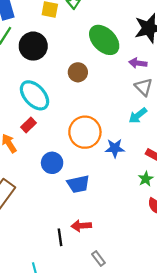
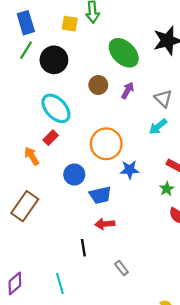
purple arrow: (138, 63) -> (128, 90), moved, turned 112
blue star: (115, 148) -> (130, 170), moved
red arrow: (81, 226) -> (105, 224), moved

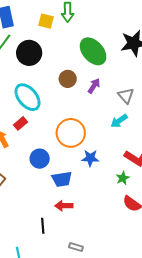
gray rectangle: (121, 268) -> (76, 247), turned -40

